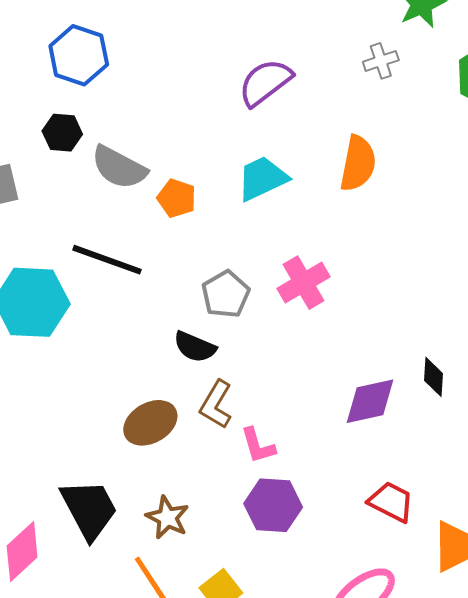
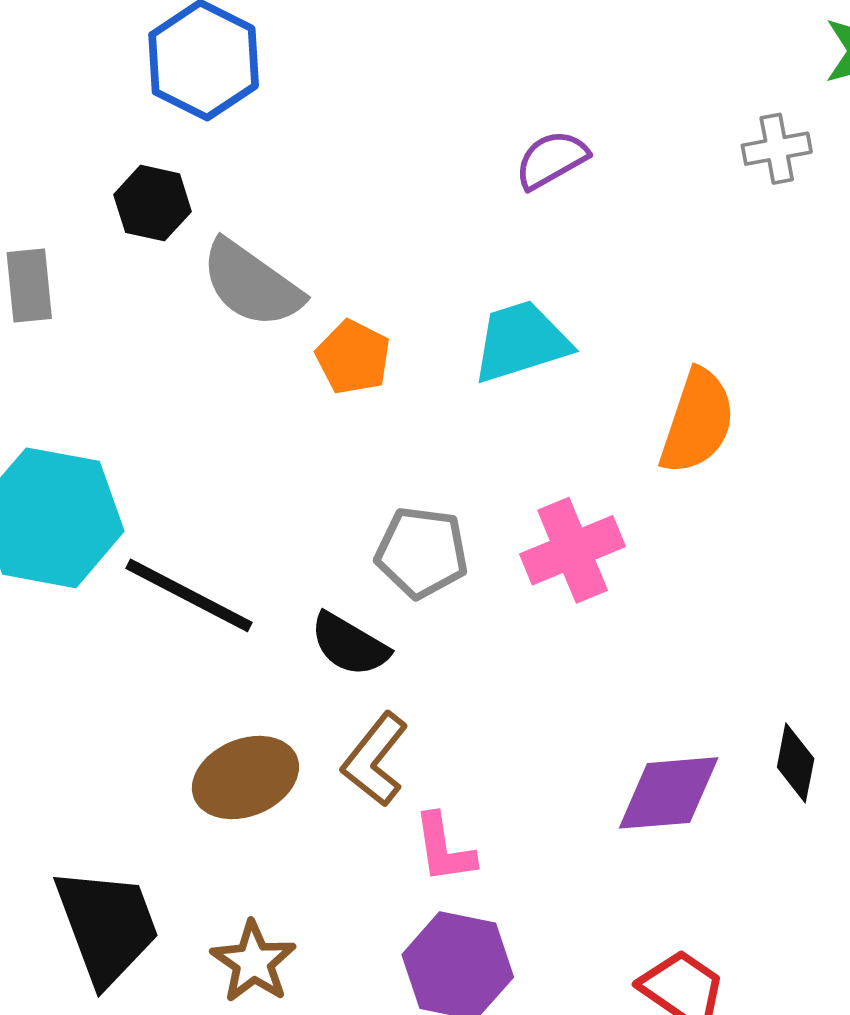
purple semicircle: (265, 82) -> (551, 160), size x0.7
orange semicircle: (358, 163) -> (697, 422), moved
black line: (107, 260) -> (189, 595), moved
gray pentagon: (226, 294) -> (422, 552), turned 30

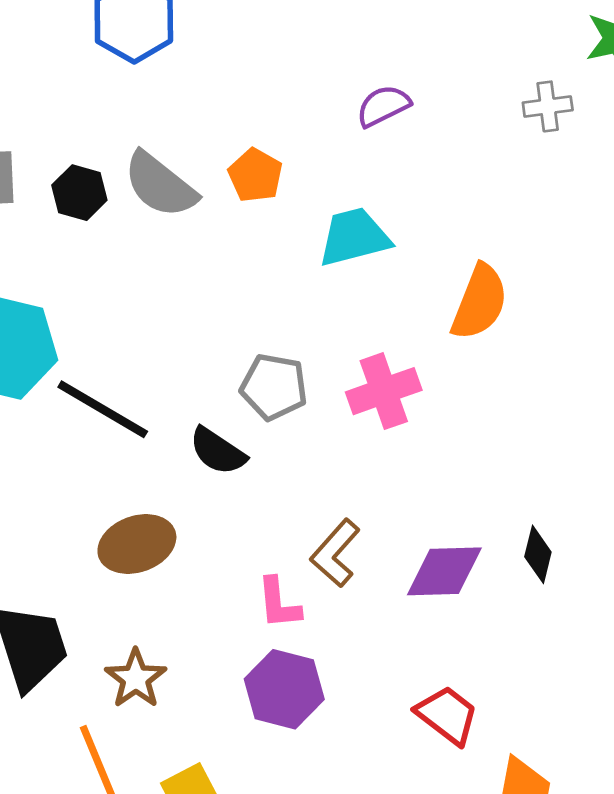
black hexagon: (153, 203) -> (79, 193), moved
orange pentagon: (353, 357) -> (255, 175), moved
brown L-shape: (375, 759) -> (335, 553), moved

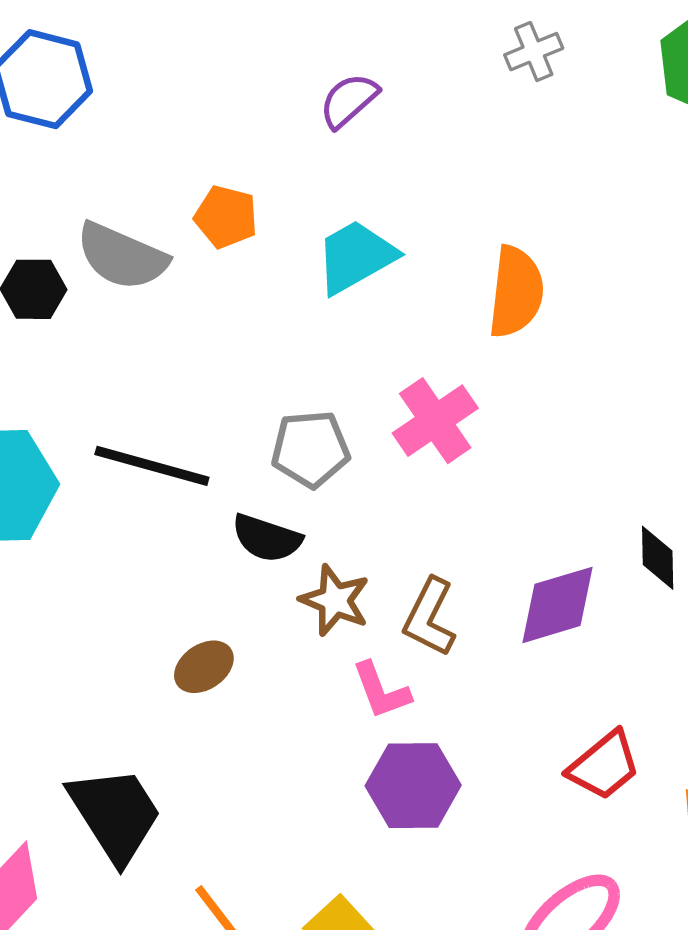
black line: (103, 409) -> (152, 466), moved
brown ellipse: (137, 544) -> (204, 667), size x0.7
brown star: (136, 679) -> (335, 600), moved
red trapezoid: (447, 715) -> (604, 766), turned 118

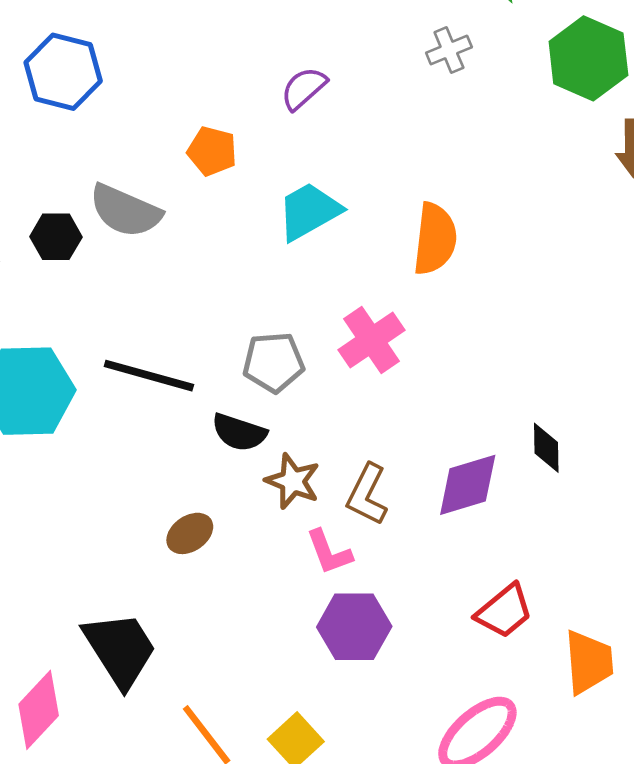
orange pentagon: (226, 217) -> (212, 151), moved

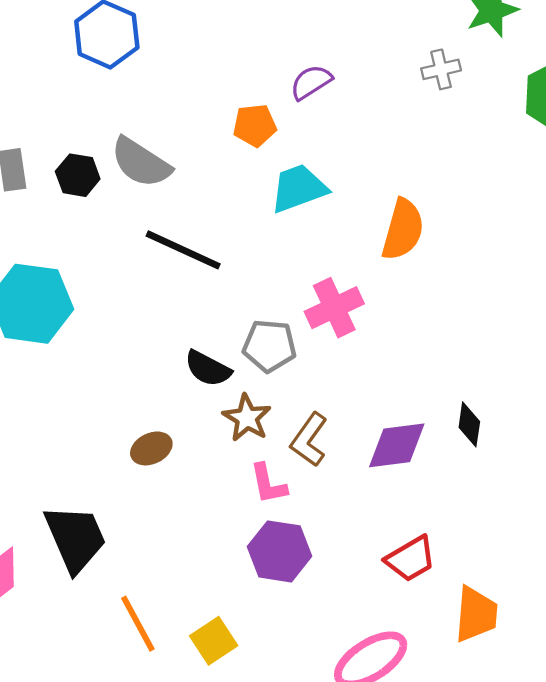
orange pentagon: (212, 151) -> (255, 125), moved, turned -30
gray pentagon: (273, 362) -> (269, 346), moved
black line: (149, 376) -> (183, 250), moved

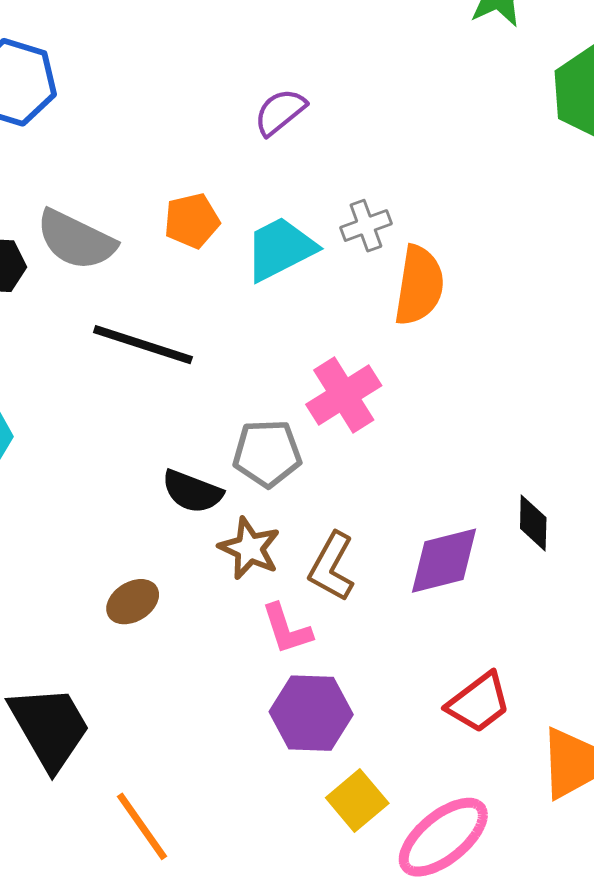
gray cross: (441, 69) -> (366, 226), moved
orange pentagon: (255, 125) -> (192, 221), moved
yellow square: (214, 641) -> (357, 800), moved

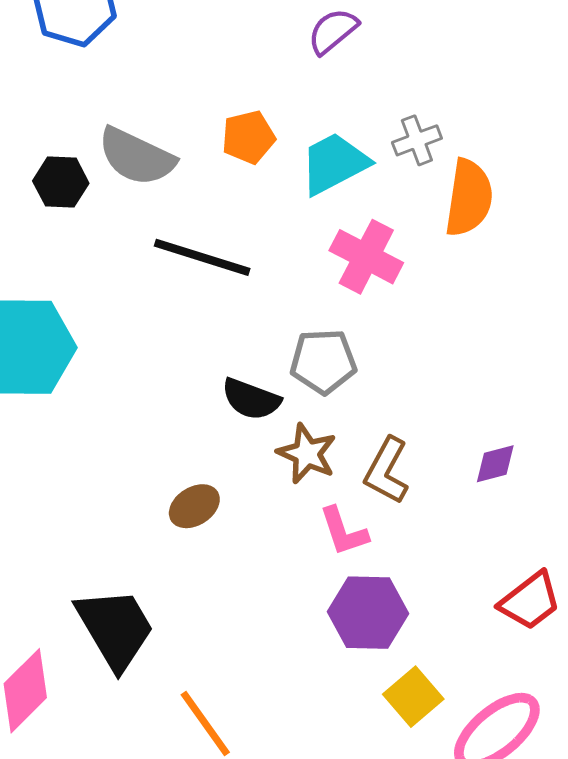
pink cross: (344, 395) -> (366, 257), moved, turned -30
purple diamond: (444, 561) -> (495, 464), size x0.6

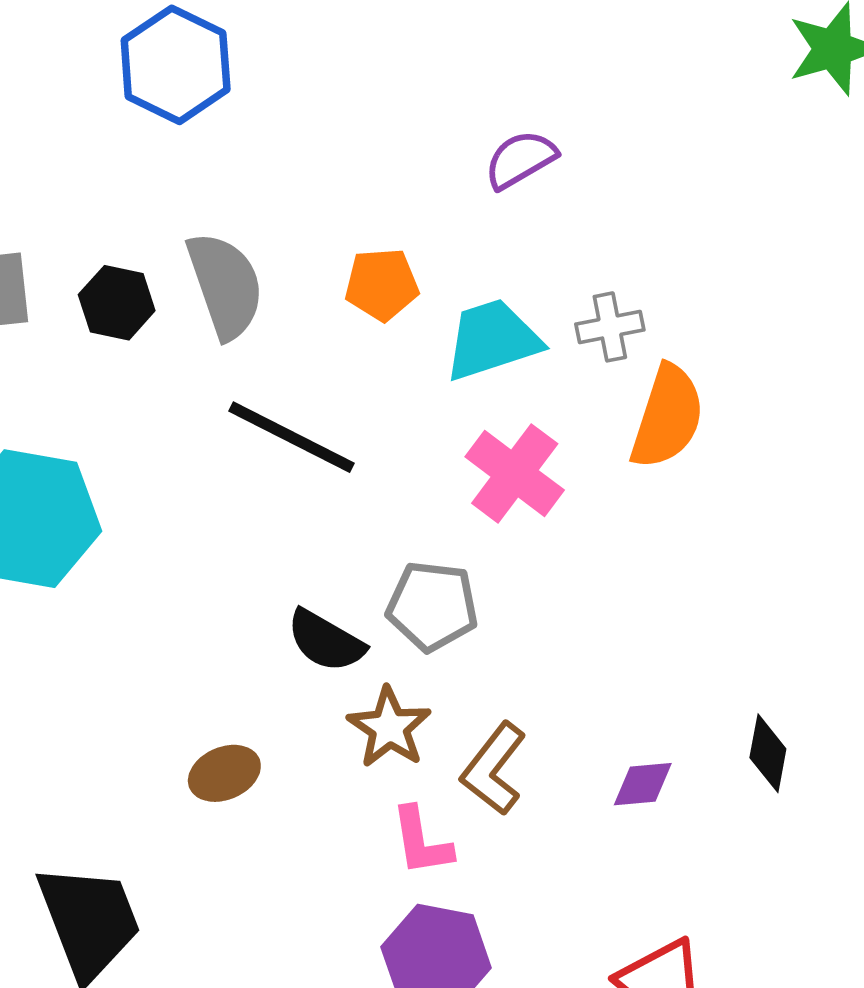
gray semicircle: (136, 157) -> (225, 285), turned -144

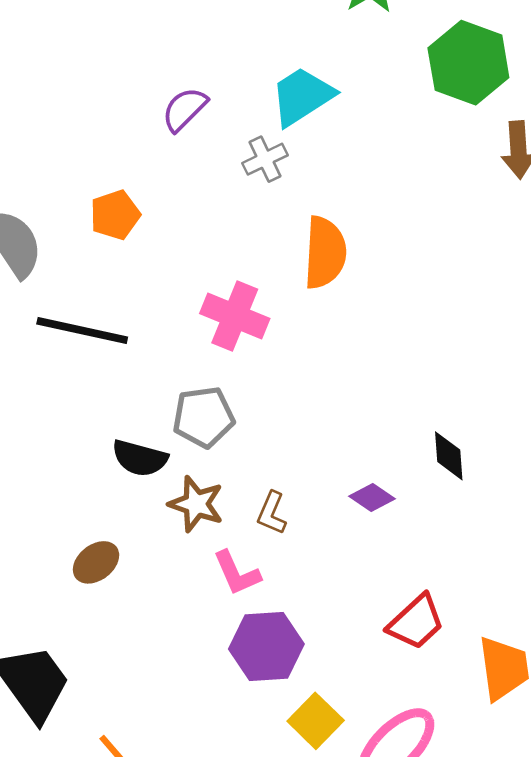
gray cross: (610, 327) -> (265, 159), moved
cyan trapezoid: (492, 340) -> (302, 96), moved
brown L-shape: (494, 769) -> (272, 513), size x0.7
purple diamond: (643, 784) -> (372, 498), turned 54

